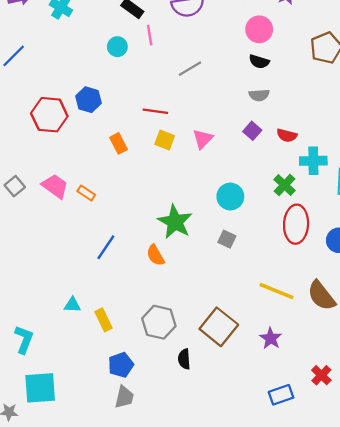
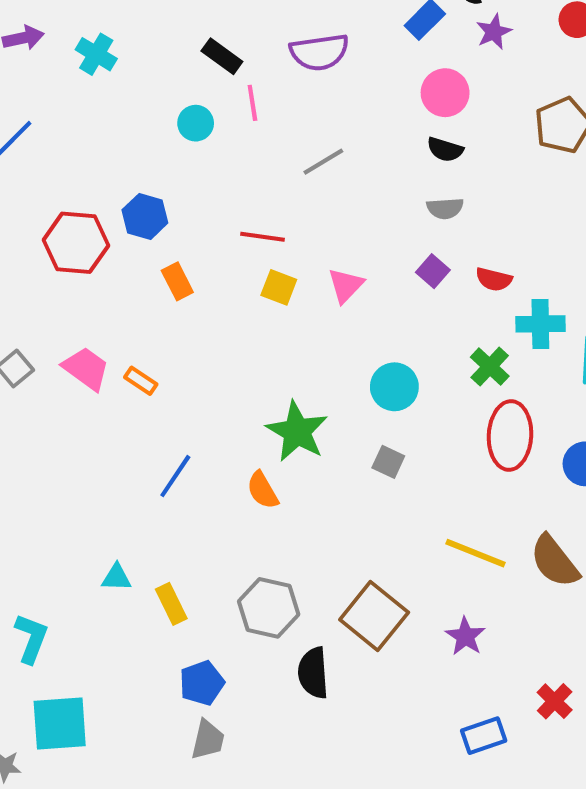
orange rectangle: (119, 143) -> (177, 281), moved
black semicircle: (184, 359) -> (313, 673), size x1.4

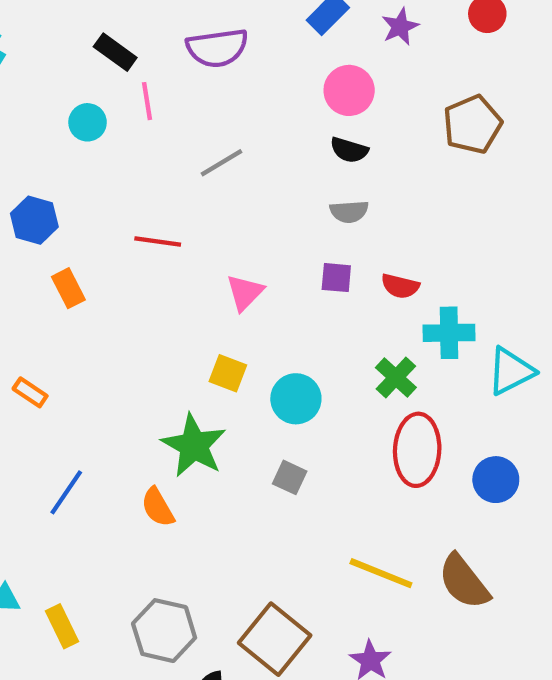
purple square: (433, 271) -> (336, 278), turned -36
yellow square: (279, 287) -> (228, 373), moved

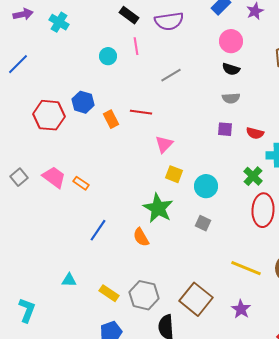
black rectangle: (115, 52) -> (129, 15), moved
orange rectangle: (68, 288) -> (111, 119), moved
pink triangle: (245, 292) -> (164, 144), moved
yellow rectangle: (62, 626) -> (109, 293), moved, turned -30

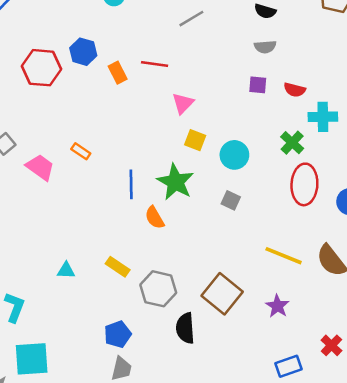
pink trapezoid: (54, 177) -> (40, 167), moved
blue line: (98, 230) -> (131, 184), moved, turned -35
yellow rectangle: (109, 293) -> (118, 267), moved

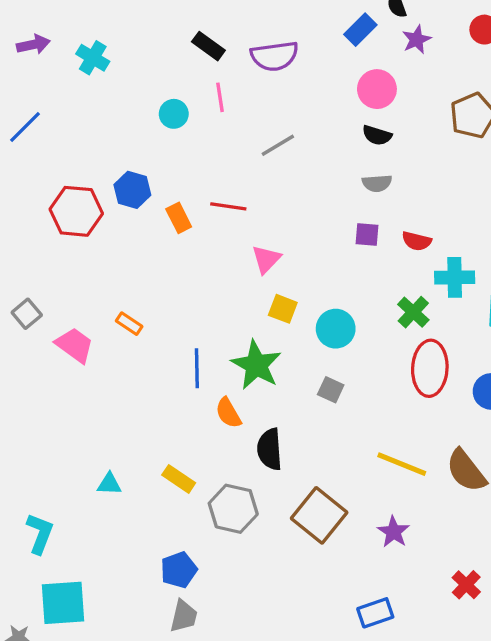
black semicircle: (185, 328) -> (270, 449), moved
blue rectangle: (288, 366) -> (375, 613), moved

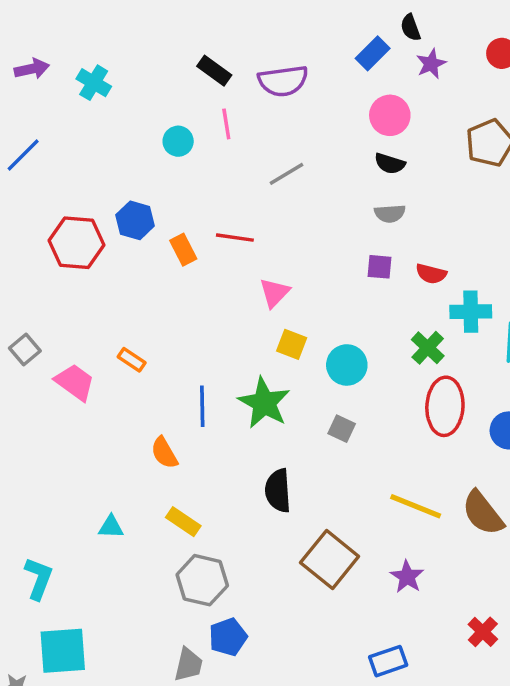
orange semicircle: (228, 413) -> (164, 453), moved
gray hexagon: (233, 509) -> (202, 580), moved
blue pentagon: (179, 570) -> (228, 637), moved

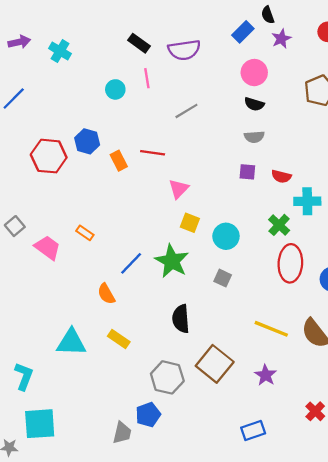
blue line: (202, 406) -> (131, 263), turned 45
cyan triangle: (111, 527) -> (71, 342), size x1.8
gray hexagon: (202, 580) -> (167, 377), moved

